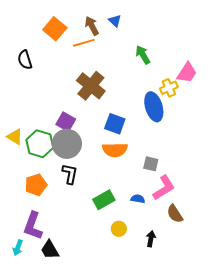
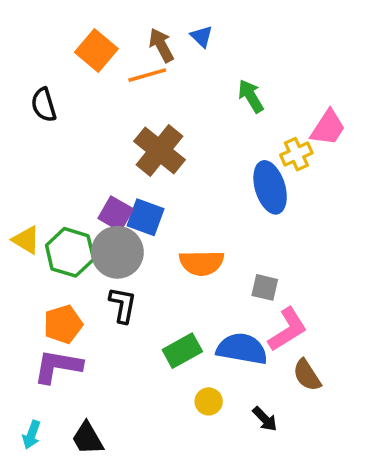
blue square: (115, 124) -> (145, 217), moved
blue semicircle: (138, 199) -> (242, 349), size x2.0
purple L-shape: (33, 226) -> (58, 366), moved, turned 80
black arrow: (151, 239) -> (265, 419), turned 126

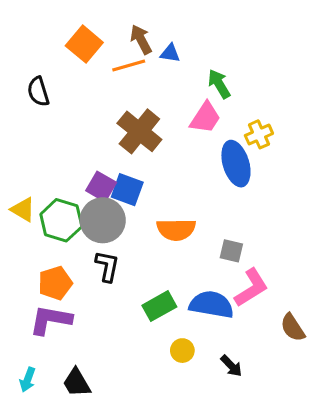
blue triangle: (202, 36) -> (170, 53), moved, turned -35
pink trapezoid: (328, 128) -> (205, 118), moved
brown semicircle: (307, 375) -> (293, 328), moved

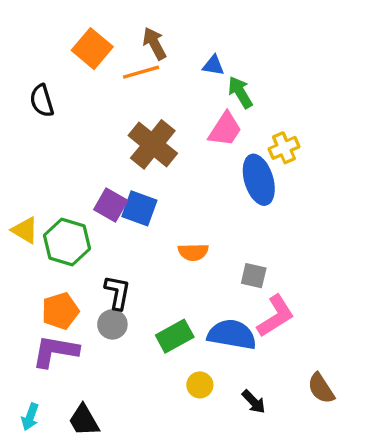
blue triangle: (170, 53) -> (213, 65), moved
gray circle: (103, 220) -> (112, 324), moved, size x0.6
orange semicircle: (176, 229) -> (193, 252), size x0.7
brown semicircle: (293, 328) -> (321, 388), moved

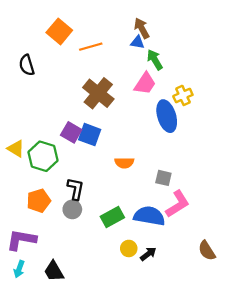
brown arrow: (154, 43) -> (142, 28), moved
purple L-shape: (55, 351) -> (21, 240), moved
black arrow: (254, 402) -> (148, 254), moved, turned -84

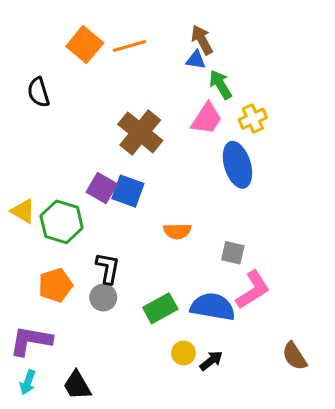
orange line: (91, 47) -> (129, 46), moved
yellow cross: (183, 95) -> (253, 119), moved

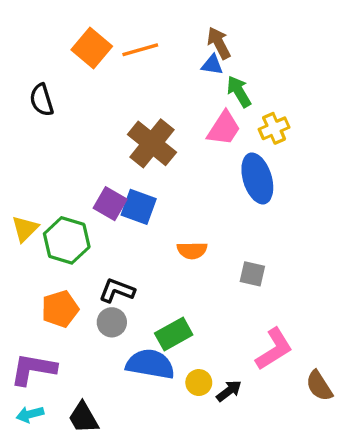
yellow triangle: (23, 211) -> (25, 229), turned 44
black L-shape: (108, 268) -> (117, 291), turned -80
pink L-shape: (253, 290) -> (274, 349), moved
blue semicircle: (213, 307) -> (150, 364), moved
cyan arrow: (28, 382) -> (30, 414), turned 55

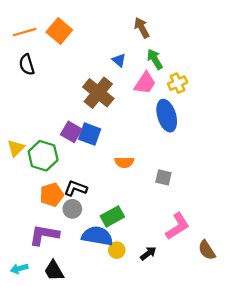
orange line: (140, 50) -> (25, 32), moved
blue triangle: (212, 65) -> (119, 60), moved, turned 32
orange pentagon: (60, 309) -> (52, 195), moved
purple L-shape: (33, 369) -> (44, 235), moved
yellow circle: (199, 383) -> (117, 250), moved

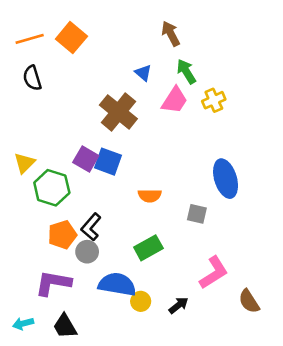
blue ellipse: (167, 116) -> (226, 179), moved
yellow triangle: (16, 148) -> (24, 163), moved
black L-shape: (76, 188) -> (91, 227), turned -70
green rectangle: (112, 216) -> (148, 248), moved

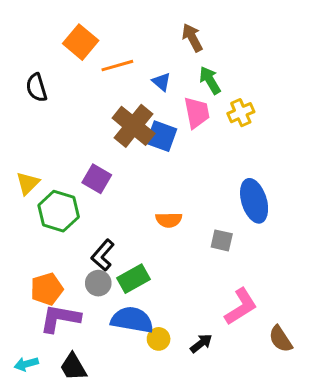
orange line: (30, 39) -> (117, 66), moved
pink trapezoid: (175, 100) -> (197, 113), turned -44
blue square: (108, 162) -> (161, 136), moved
orange pentagon: (62, 235) -> (47, 289), moved
green rectangle: (148, 248) -> (134, 279), moved

